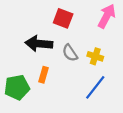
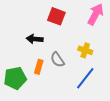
black arrow: (39, 44) -> (35, 39), size x0.7
gray semicircle: (70, 53) -> (57, 60), moved

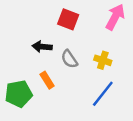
gray semicircle: (57, 60) -> (69, 59), moved
orange rectangle: (39, 67) -> (47, 80), turned -48

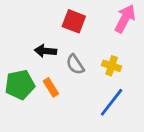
green pentagon: (19, 94) -> (20, 85), moved

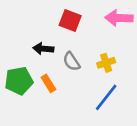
pink arrow: (125, 19) -> (119, 18), turned -116
yellow cross: (112, 66) -> (106, 63), turned -36

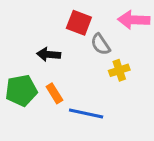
gray semicircle: (71, 62) -> (101, 44), moved
blue line: (106, 97) -> (86, 113), moved, turned 64

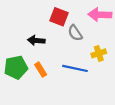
yellow cross: (119, 70) -> (99, 53), moved
blue line: (86, 113) -> (75, 68), moved

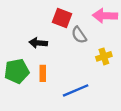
blue line: (75, 68) -> (76, 90), moved, turned -35
orange rectangle: (41, 70) -> (43, 73), turned 32

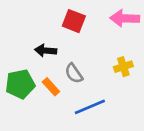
gray semicircle: (79, 35) -> (74, 73), moved
orange rectangle: (43, 73) -> (51, 87), turned -42

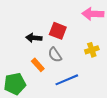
red square: (74, 21) -> (58, 31), moved
green pentagon: (20, 84) -> (15, 84), moved

